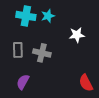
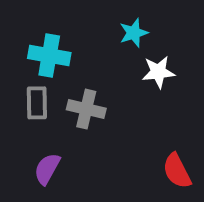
cyan cross: (26, 16) -> (49, 55), moved
cyan star: (48, 16) -> (134, 33), moved

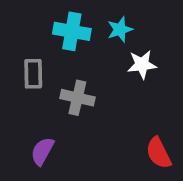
cyan cross: (49, 55) -> (72, 31), moved
gray rectangle: (37, 103) -> (33, 74), moved

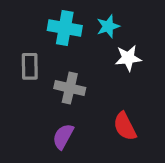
purple semicircle: (42, 151) -> (63, 136), moved
red semicircle: (159, 153) -> (125, 126), moved

